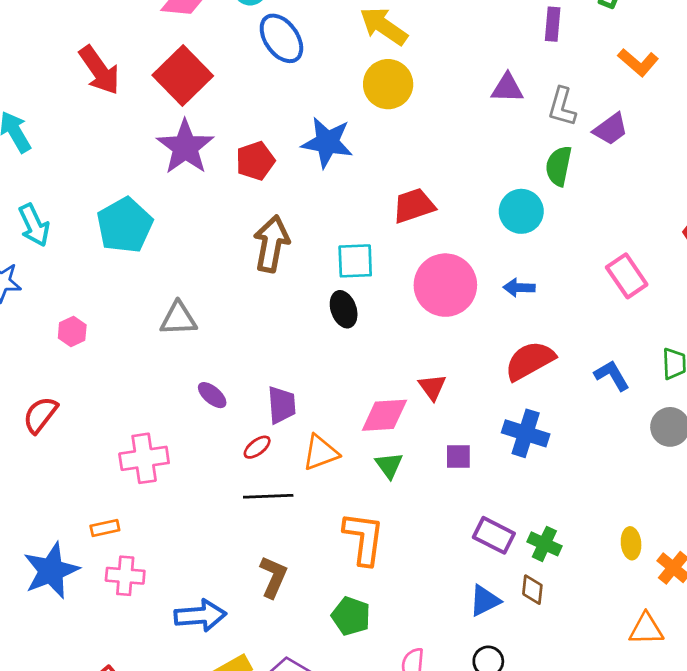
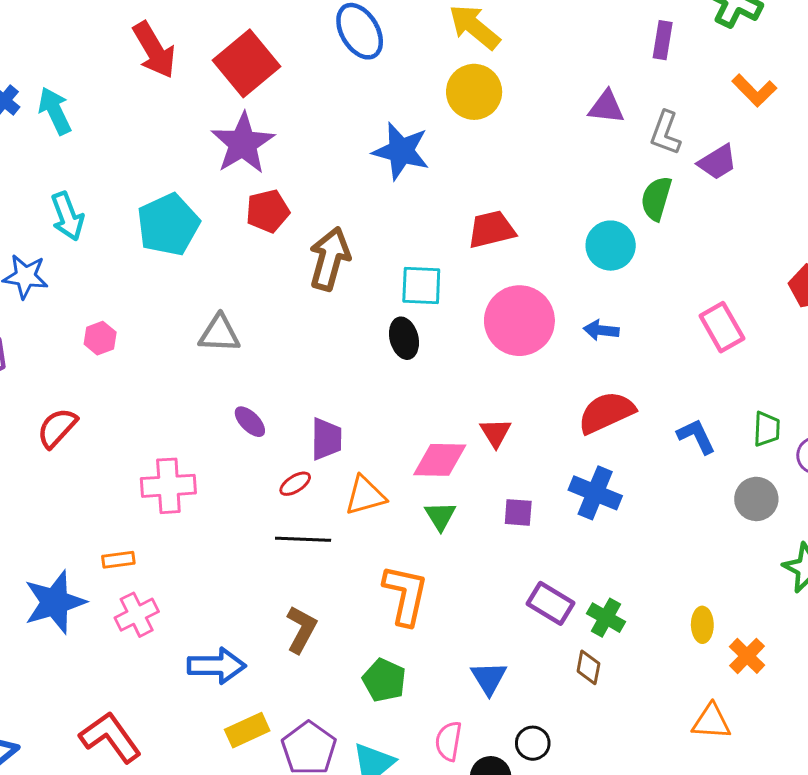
red pentagon: (255, 161) -> (268, 211), moved
pink cross: (125, 576) -> (137, 615), turned -36
blue triangle: (485, 601) -> (489, 678), moved, turned -40

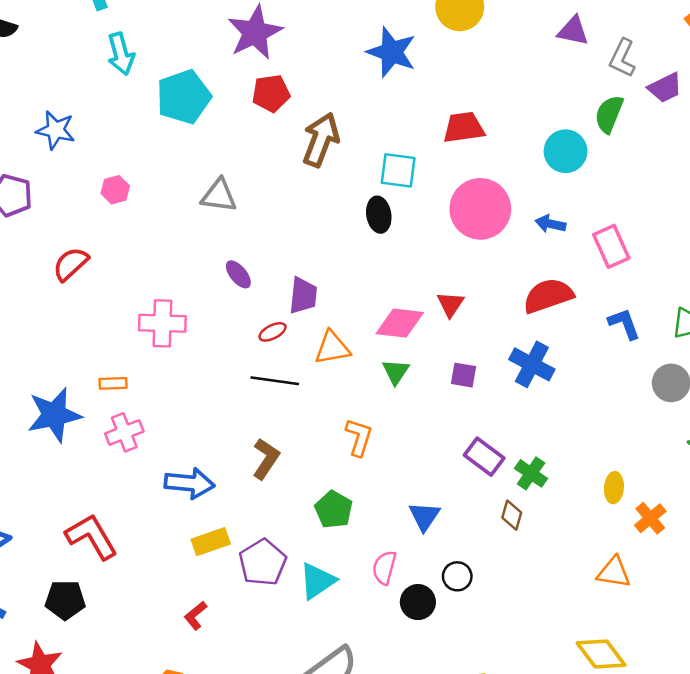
cyan arrow: (67, 216) -> (121, 54), moved
pink rectangle: (722, 327) -> (611, 246), moved
orange L-shape: (405, 595) -> (359, 437), size x0.7

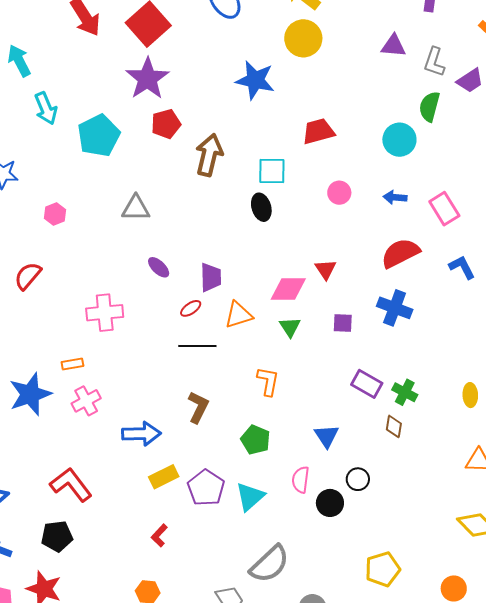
pink circle: (480, 209) -> (339, 193), size x0.5

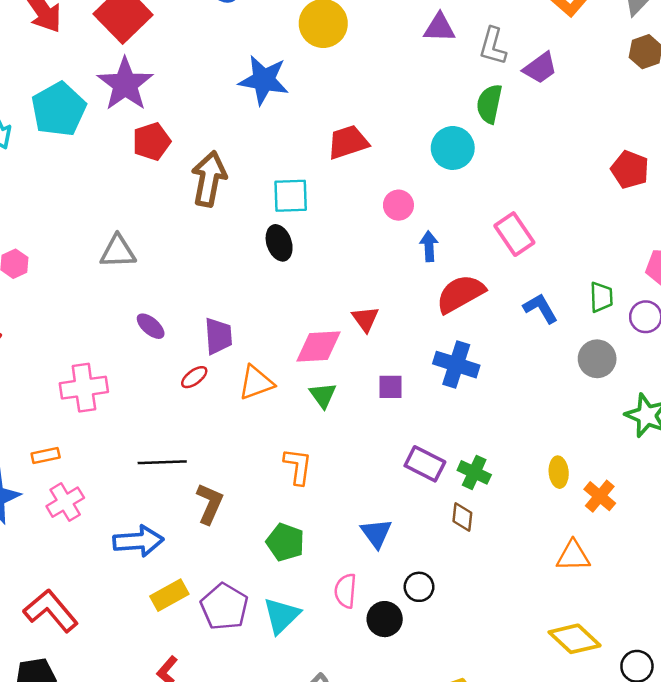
cyan pentagon: (99, 135) -> (59, 109), moved
pink circle: (339, 193) -> (398, 205), moved
blue arrow: (395, 197) -> (429, 246), moved, turned 85
black line: (197, 346) -> (162, 462), moved

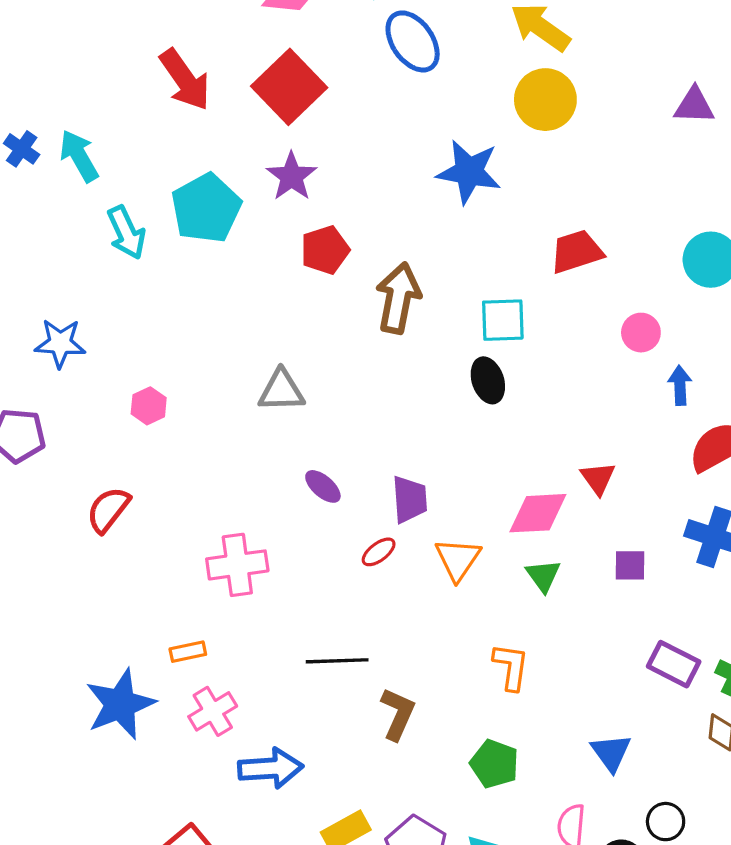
purple star: (125, 84) -> (292, 176), size x0.7
orange triangle: (256, 383) -> (458, 559), turned -36
blue arrow: (138, 541) -> (271, 768), moved

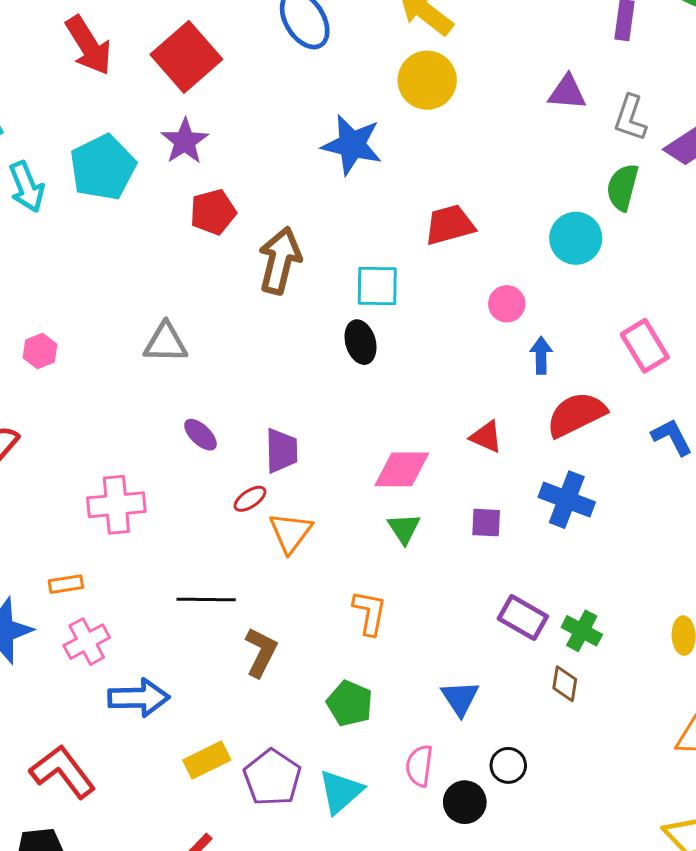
red triangle: (598, 478) -> (486, 437), moved, turned -33
orange triangle: (458, 559) -> (291, 533), moved

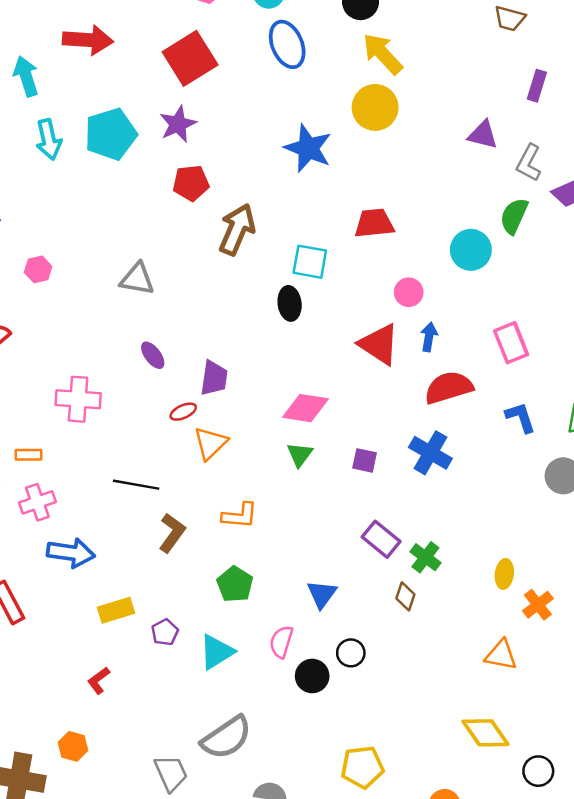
red arrow: (89, 45) -> (88, 40), moved, turned -63
red triangle: (486, 437) -> (379, 344), moved, size x1.6
orange L-shape: (370, 613) -> (240, 516), moved, turned 75
purple pentagon: (272, 778) -> (165, 632), size x0.6

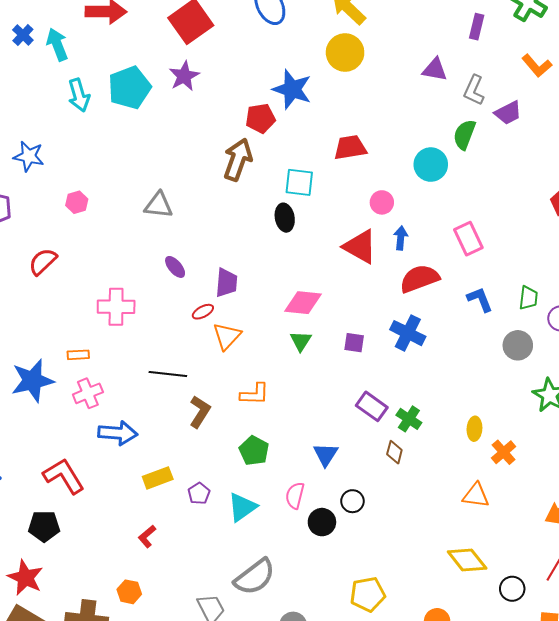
red pentagon: (191, 183) -> (260, 118), moved

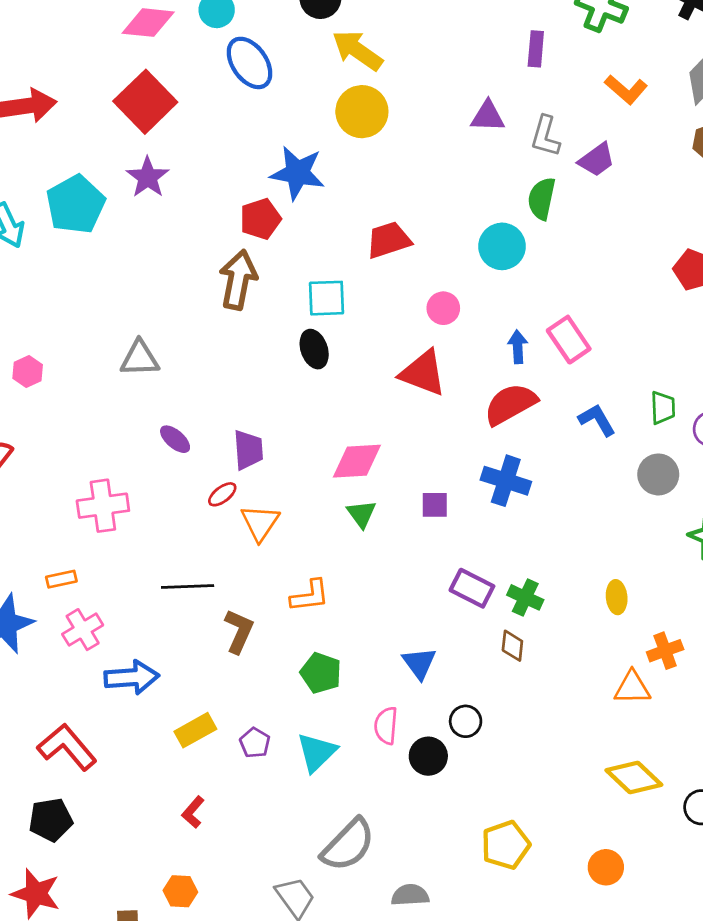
blue arrow: (401, 238) -> (518, 347), moved
orange cross: (504, 452) -> (665, 651), moved, turned 30

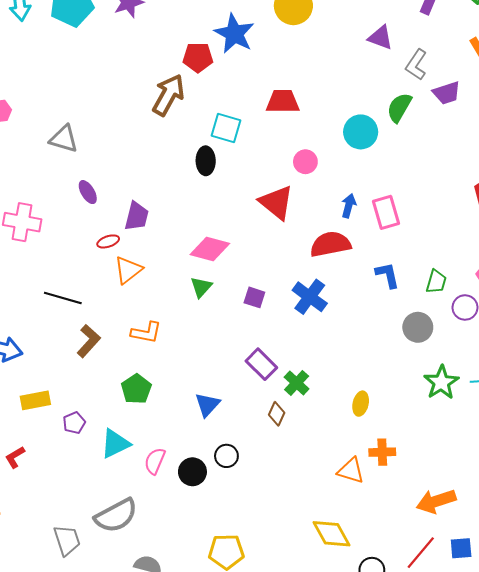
gray triangle: (140, 358) -> (64, 139), moved
pink semicircle: (386, 726) -> (155, 461), moved

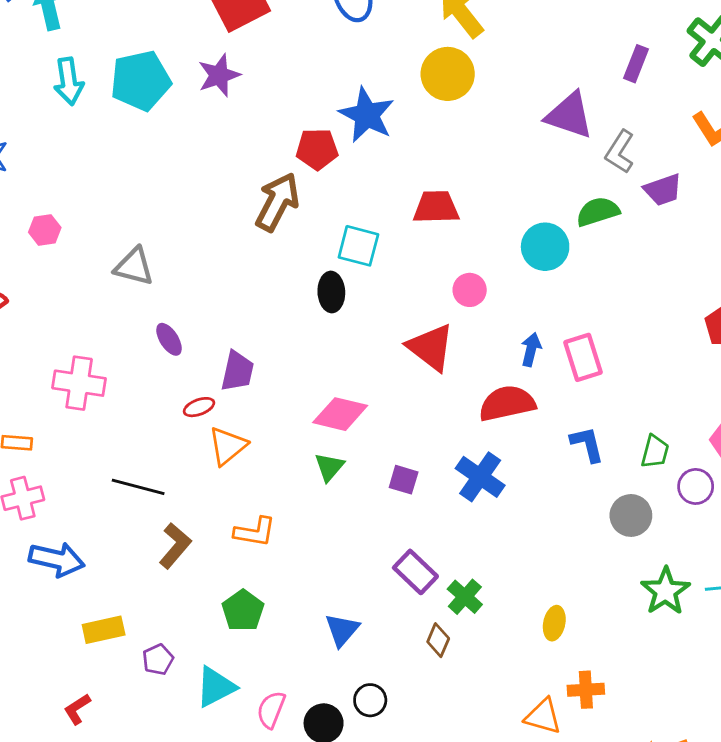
purple triangle: (380, 38) -> (569, 115), size x1.4
green semicircle: (399, 108) -> (598, 212), turned 44

